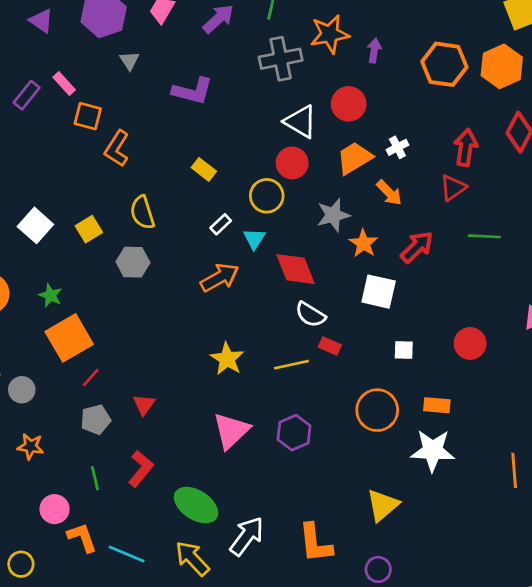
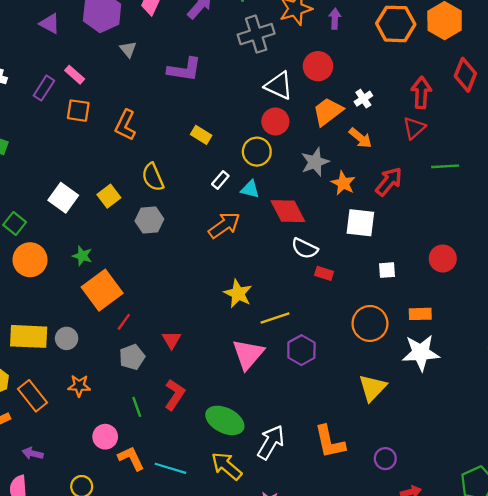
orange square: (88, 116) -> (78, 111), moved
cyan triangle: (254, 239) -> (250, 189), turned -42
yellow line: (291, 365) -> (275, 318), moved
yellow triangle: (383, 505) -> (372, 388), moved

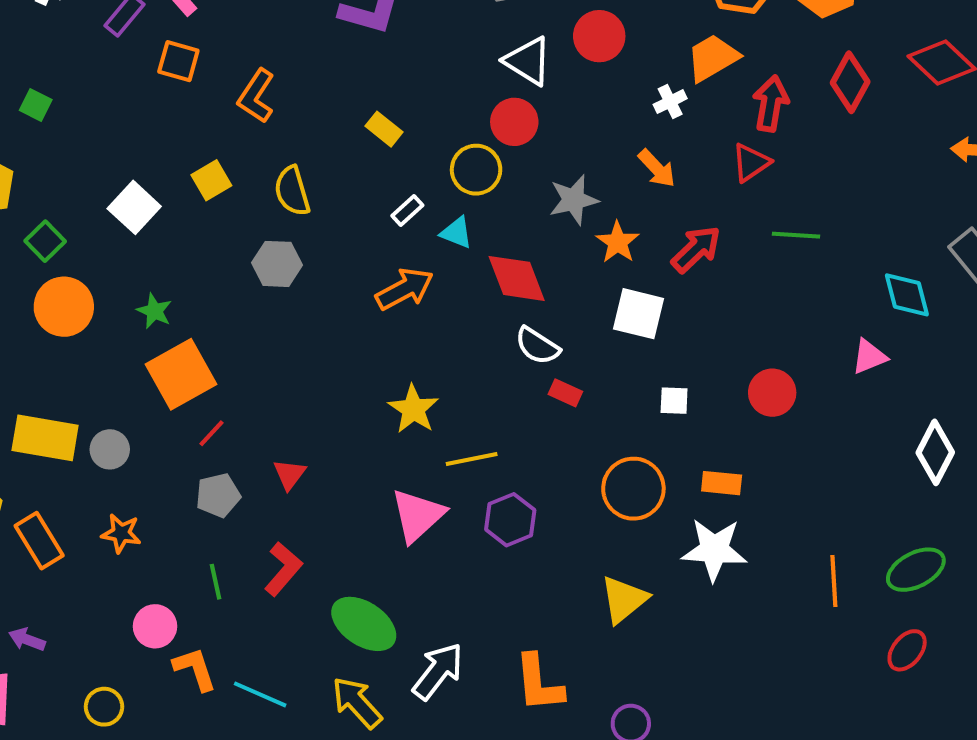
orange trapezoid: (328, 112) -> (713, 58), moved
yellow square: (109, 196) -> (211, 180), moved

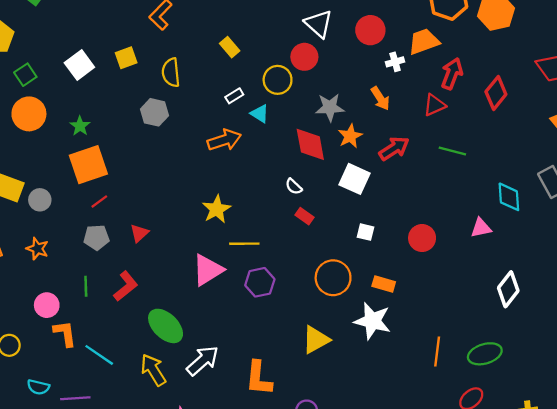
red circle: (599, 36) -> (370, 30), moved
red diamond: (850, 82) -> (496, 93), moved
red diamond: (517, 278) -> (310, 144), moved
white semicircle: (537, 346) -> (294, 186), size x0.7

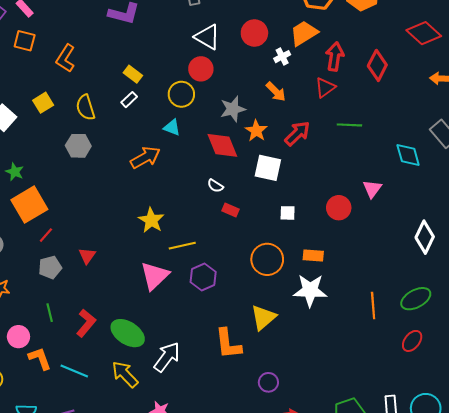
white rectangle: (234, 96) -> (129, 100), moved
pink triangle: (481, 228) -> (372, 189), moved, turned -30
red L-shape: (126, 286) -> (86, 323), moved
orange L-shape: (259, 378) -> (228, 344), moved

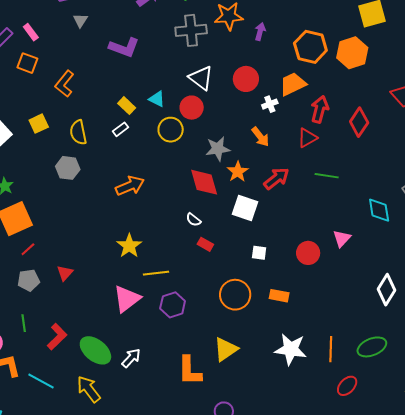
cyan triangle: (172, 127) -> (157, 99), moved
white star: (310, 290) -> (291, 349), moved
red ellipse: (412, 341) -> (347, 386), moved
white arrow: (167, 357) -> (131, 358), moved, size x0.7

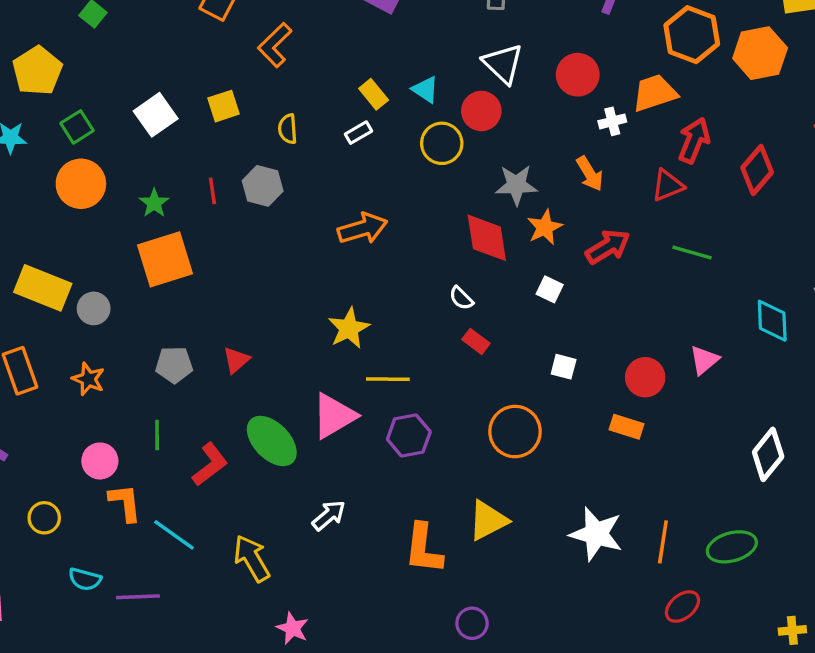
yellow semicircle: (78, 132) -> (288, 129), size x0.7
white square: (245, 208) -> (550, 289), size x0.6
red line: (28, 249) -> (212, 191), moved, turned -63
orange rectangle: (279, 296) -> (626, 427), moved
green ellipse: (95, 350) -> (272, 441), moved

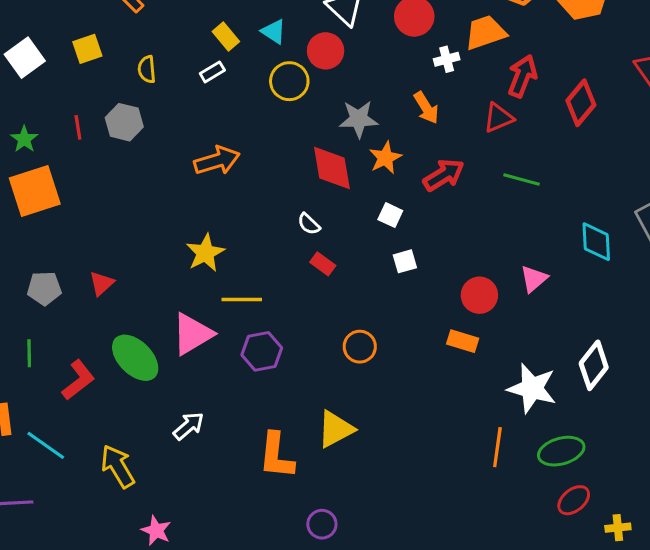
white square: (564, 367) -> (405, 261), moved, turned -30
orange circle: (515, 432) -> (360, 347), size x0.7
white star: (596, 534) -> (532, 388), moved
red ellipse: (682, 606) -> (574, 500), moved

